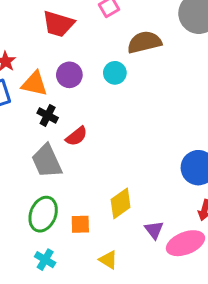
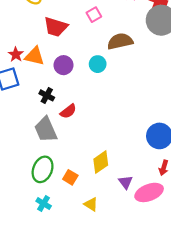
orange triangle: (34, 84) -> (35, 56), moved
orange square: (80, 224) -> (70, 177), turned 32

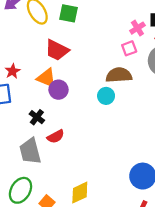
pink square: (94, 15) -> (129, 48), moved
orange triangle: (35, 56) -> (47, 78), moved
cyan circle: (98, 64) -> (106, 96), moved

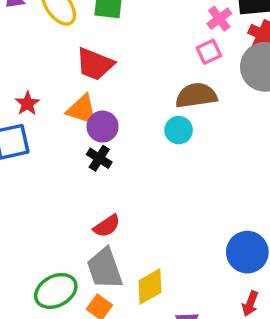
black cross: (37, 117) -> (99, 158), moved
red semicircle: (56, 137) -> (107, 226), moved
gray trapezoid: (30, 151) -> (105, 268), moved
green ellipse: (20, 190) -> (56, 291), turned 35

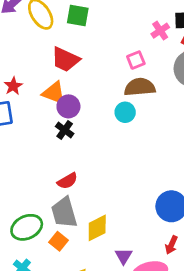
pink square: (209, 52) -> (136, 60), moved

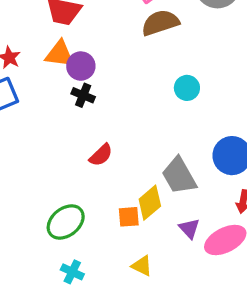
cyan circle: (125, 112) -> (187, 88), moved
gray trapezoid: (64, 213) -> (179, 176), moved
orange square: (58, 241) -> (129, 217), moved, turned -30

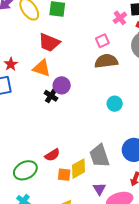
purple circle: (81, 66) -> (62, 85), moved
red semicircle: (101, 155) -> (52, 155), moved

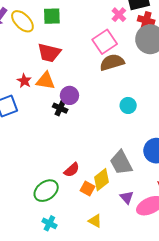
pink square: (102, 41) -> (105, 42), size x1.6
red star: (11, 64) -> (24, 81), moved
orange square: (64, 175) -> (87, 189), turned 32

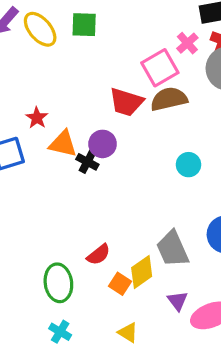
pink cross: (119, 15) -> (187, 43), moved
red trapezoid: (49, 53) -> (126, 102), moved
orange triangle: (46, 81) -> (63, 144), moved
green ellipse: (46, 191) -> (58, 283), turned -65

